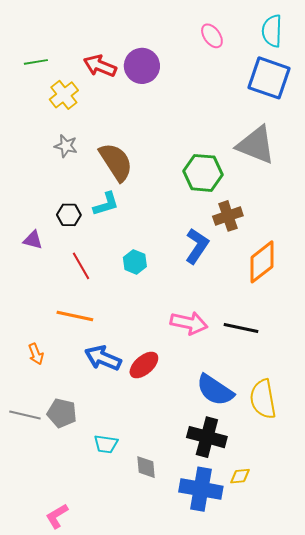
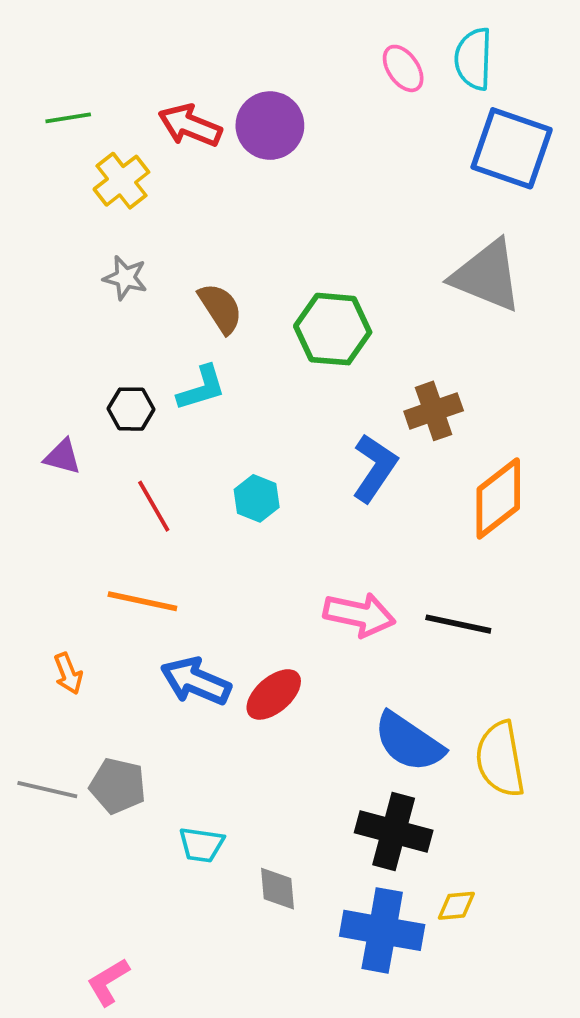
cyan semicircle: (272, 31) -> (474, 59), moved
brown semicircle: (116, 162) -> (220, 308), size x0.7
green hexagon: (203, 173) -> (333, 329), moved

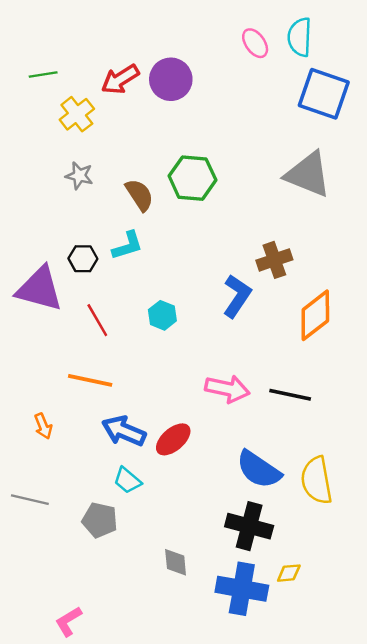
red arrow: (190, 126) -> (120, 79), turned -54
green hexagon: (333, 329) -> (192, 178), moved
purple triangle: (62, 457) -> (40, 289), size x2.0
gray pentagon: (118, 786) -> (100, 520), moved
cyan trapezoid: (201, 845) -> (127, 480), moved, turned 32

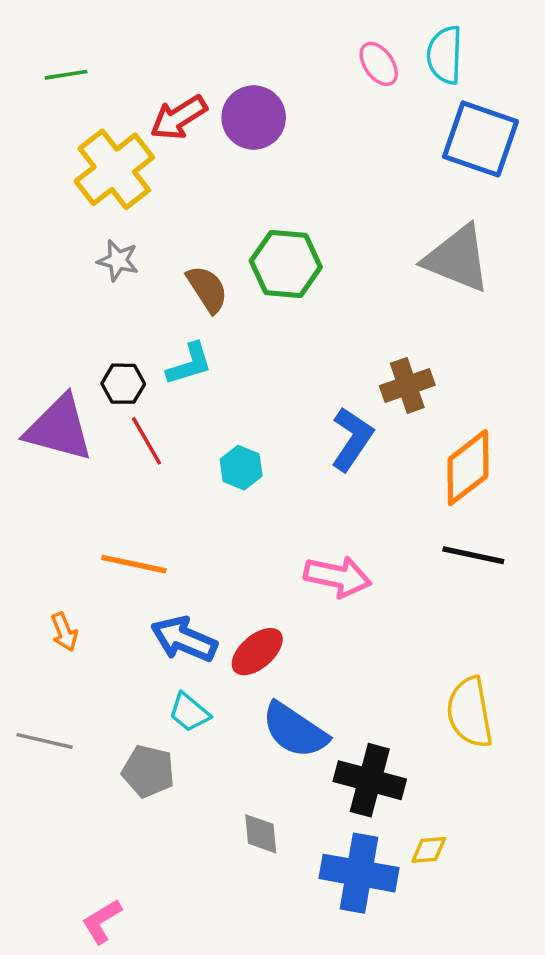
green line: (43, 74) -> (66, 75), moved
yellow cross: (77, 114) -> (114, 169), size x1.5
red line: (97, 320) -> (146, 441), moved
black line: (290, 395) -> (473, 555), moved
blue semicircle: (259, 470) -> (295, 730), moved

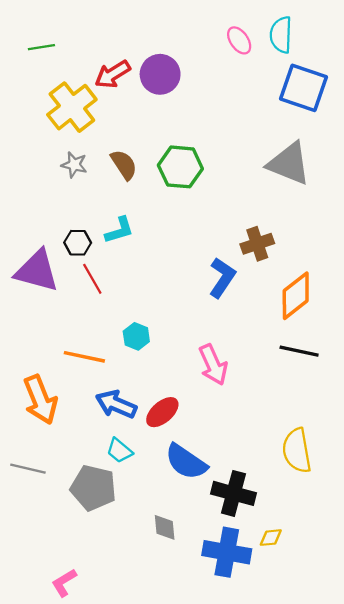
brown semicircle: (207, 289) -> (124, 165), moved
cyan hexagon: (241, 468) -> (136, 336), moved
pink arrow: (338, 577) -> (213, 365), turned 54
orange arrow: (64, 632) -> (40, 400), size x2.0
gray pentagon: (148, 771) -> (93, 488), size x1.4

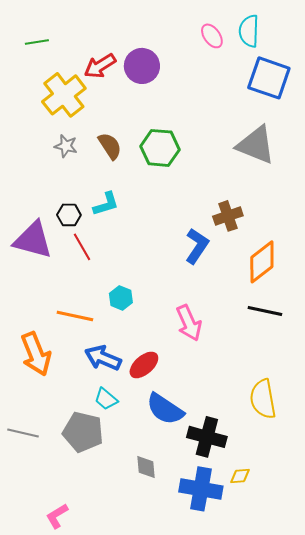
gray line: (28, 469) -> (23, 433), moved

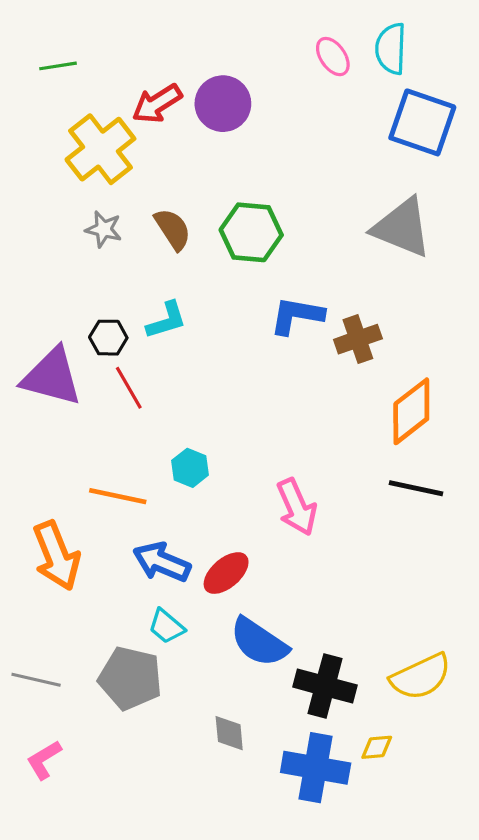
blue L-shape: (197, 246) -> (297, 316), moved, turned -114
yellow semicircle: (263, 399) -> (421, 677), moved, turned -105
pink L-shape: (57, 516) -> (44, 760), moved

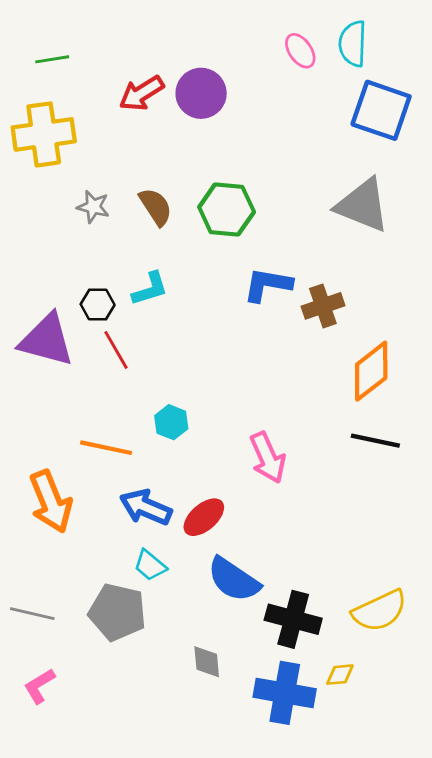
yellow cross: (100, 149) -> (44, 134), moved, turned 30

